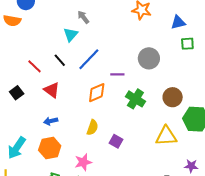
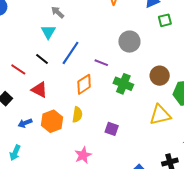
purple line: (117, 74) -> (101, 63), turned 32
blue arrow: (51, 121) -> (25, 123), moved
yellow semicircle: (92, 127) -> (77, 115), moved
cyan arrow: (17, 148) -> (15, 153), size x0.7
orange hexagon: (50, 148) -> (52, 121), moved

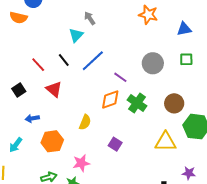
green square: (165, 20) -> (186, 59), moved
orange diamond: (84, 84) -> (110, 99), moved
orange hexagon: (52, 121) -> (52, 141), moved

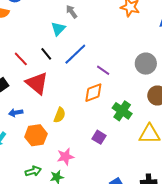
gray circle: (153, 63) -> (146, 64), moved
red triangle: (54, 89) -> (37, 83), size x1.4
green cross: (137, 103) -> (122, 111), moved
yellow semicircle: (85, 122) -> (60, 115), moved

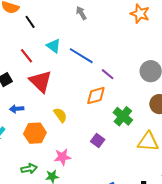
cyan triangle: (58, 29) -> (53, 46), moved, turned -42
black line: (46, 54) -> (30, 22), moved
blue line: (75, 54) -> (81, 56), turned 70
yellow semicircle: (60, 115) -> (60, 115), turned -63

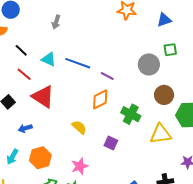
gray arrow: (81, 13) -> (56, 22), moved, turned -120
black line: (30, 22) -> (21, 50), moved
yellow semicircle: (60, 115) -> (79, 127), moved
orange hexagon: (35, 133) -> (40, 158), moved

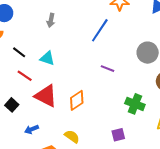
blue line: (78, 63) -> (100, 30), moved, turned -70
orange diamond: (100, 99) -> (77, 100), moved
yellow semicircle: (79, 127) -> (72, 136), moved
purple square: (111, 143) -> (118, 135), turned -32

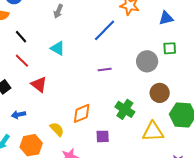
cyan triangle: (47, 58) -> (58, 48), moved
purple line: (107, 69) -> (105, 69), turned -40
red triangle: (46, 96) -> (39, 84), size x0.7
orange diamond: (77, 100) -> (82, 113), moved

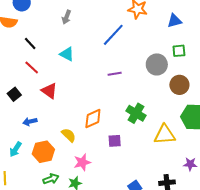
brown circle: (160, 93) -> (179, 85), moved

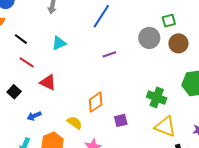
cyan triangle: (67, 54) -> (59, 43), turned -42
brown circle: (179, 85) -> (178, 43), moved
green cross: (136, 113) -> (157, 97), moved
yellow triangle: (165, 135) -> (165, 126), moved, turned 35

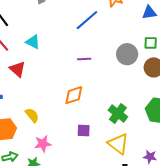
cyan triangle: (59, 43) -> (33, 42), moved, turned 35
orange diamond: (96, 102) -> (74, 95), moved
purple square: (121, 120) -> (84, 131), moved

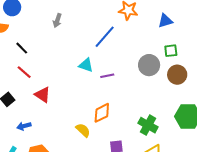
cyan triangle: (33, 42) -> (86, 65), moved
yellow semicircle: (32, 115) -> (83, 130), moved

